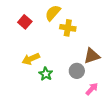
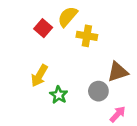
red square: (25, 22) -> (43, 28), moved
yellow arrow: (31, 59) -> (39, 76), turned -36

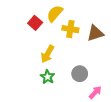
brown triangle: (118, 72) -> (95, 33), moved
yellow arrow: (39, 76) -> (48, 54), moved

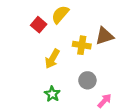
yellow cross: (70, 29) -> (82, 45), moved
green star: (48, 77) -> (52, 94), moved

